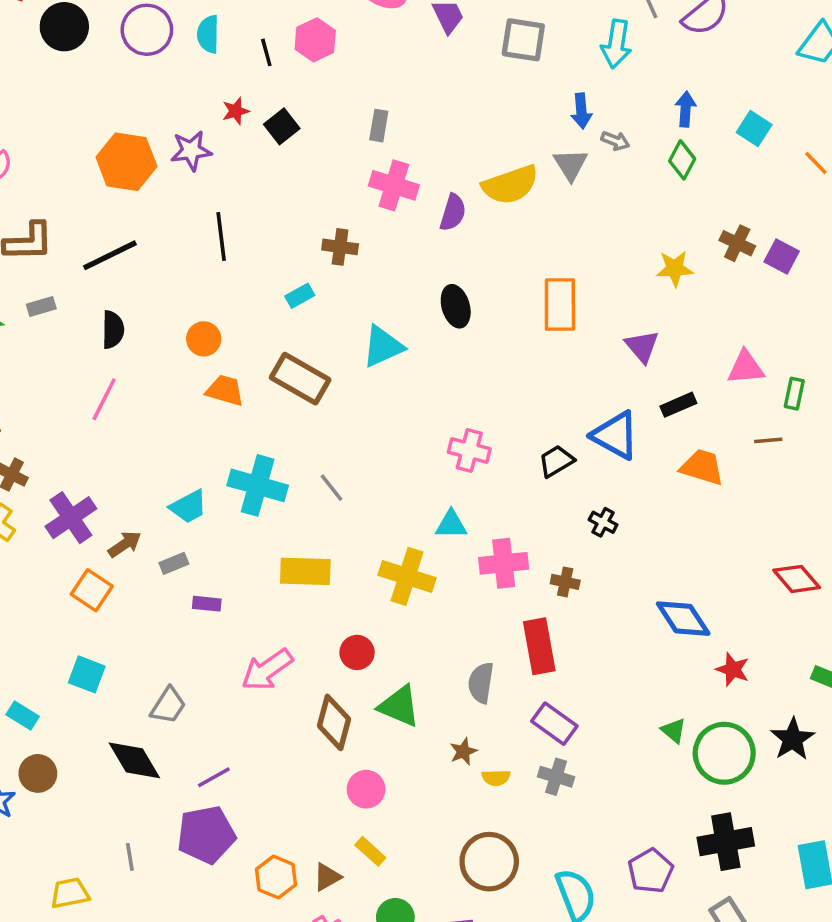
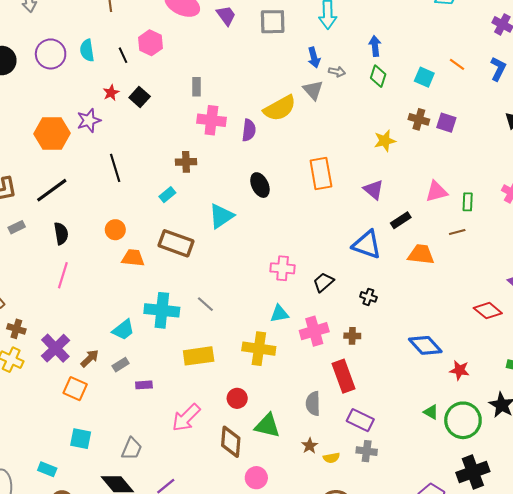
cyan square: (754, 128) -> (424, 77), moved
black trapezoid: (556, 461) -> (323, 282), moved

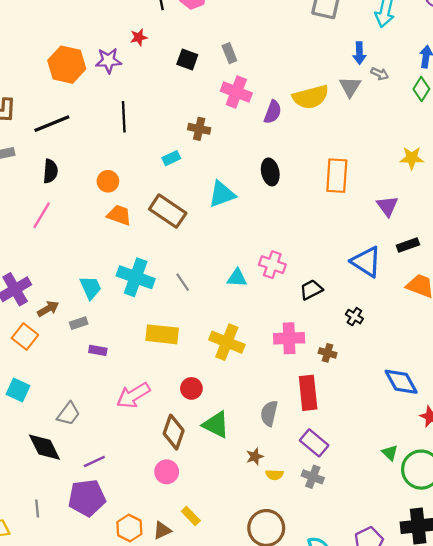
gray rectangle: (196, 87) -> (229, 53), turned -36
black square: (140, 97) -> (187, 59), moved, turned -36
cyan triangle: (279, 314) -> (237, 278), moved
cyan trapezoid: (123, 330) -> (91, 288), turned -90
pink circle: (256, 478) -> (167, 472), moved

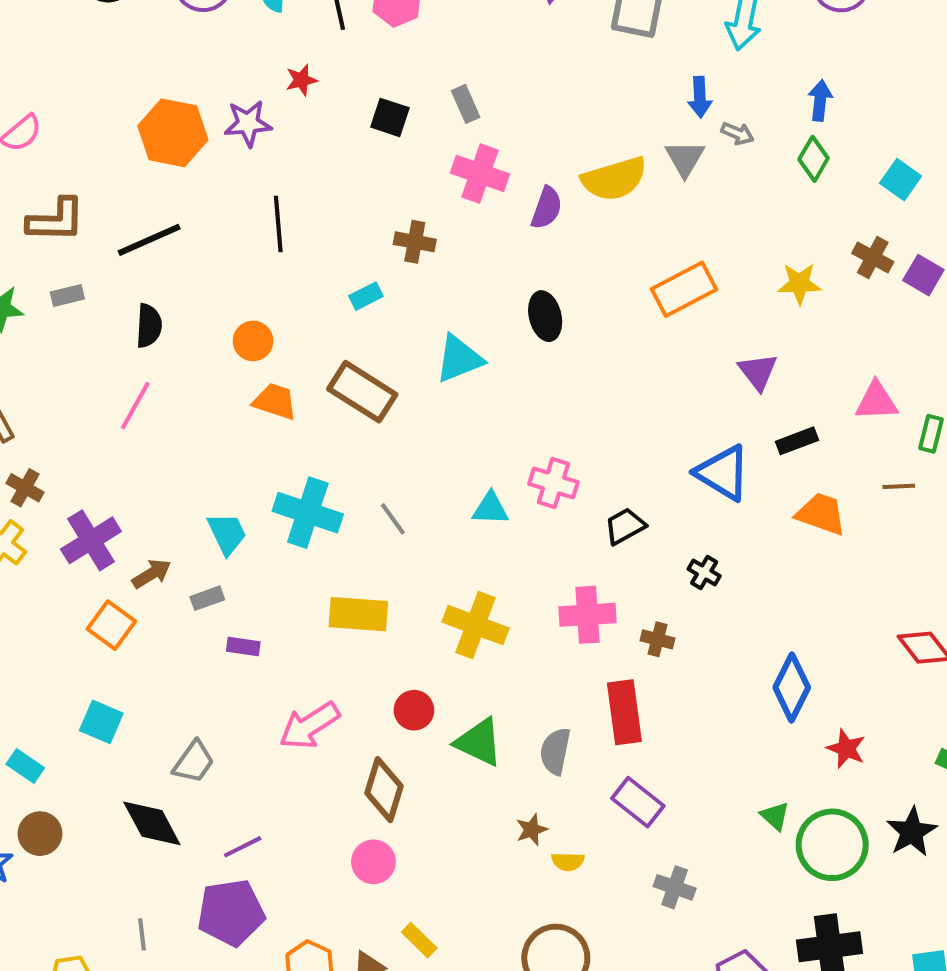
orange rectangle: (337, 176) -> (684, 289), moved, turned 60
blue diamond: (401, 382) -> (792, 688), turned 57
green triangle: (216, 425) -> (479, 742), moved
gray cross: (313, 477) -> (675, 887), moved

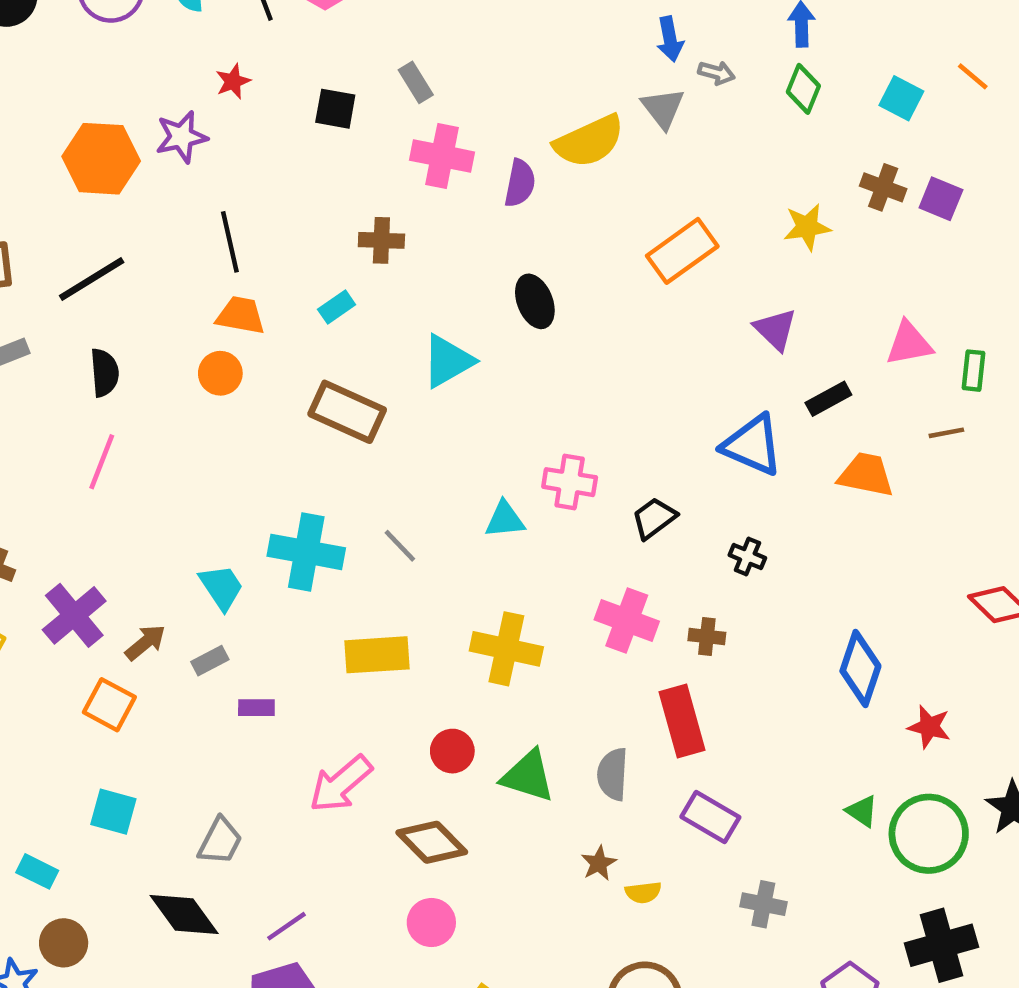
orange trapezoid: (275, 401) -> (241, 315), moved
pink cross: (587, 615) -> (627, 620), turned 32
brown diamond: (384, 790) -> (432, 842), turned -54

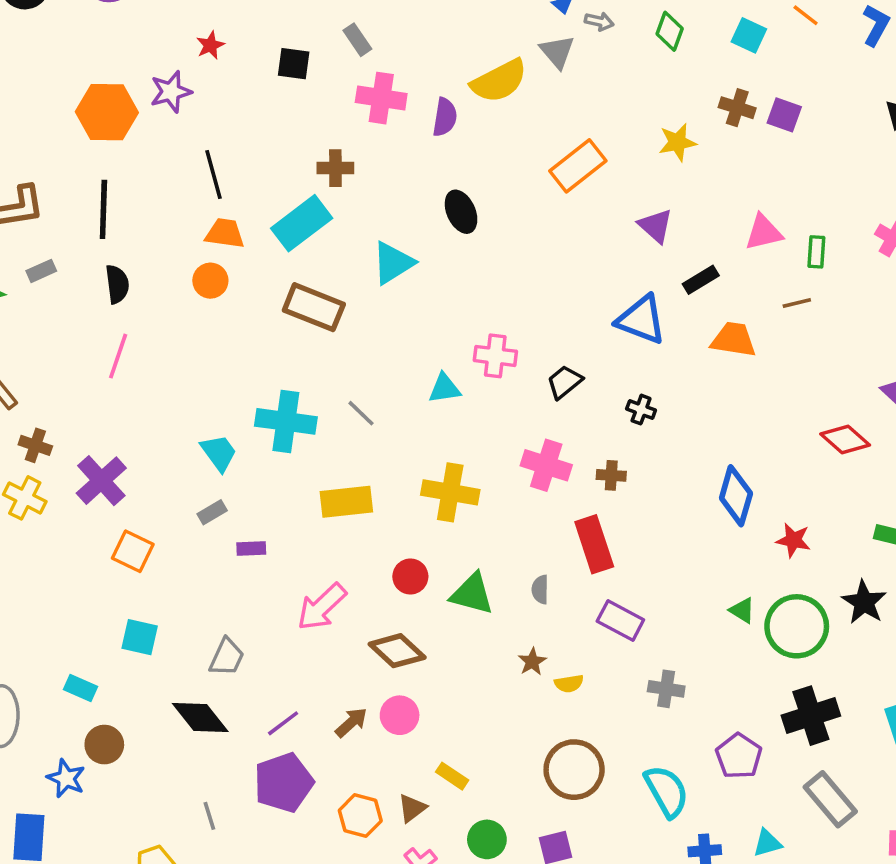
black line: (92, 279) -> (103, 209), turned -54
cyan rectangle: (337, 307) -> (302, 223), size x2.0
brown arrow: (145, 642) -> (351, 722), moved
gray semicircle: (613, 774) -> (540, 589), size x0.7

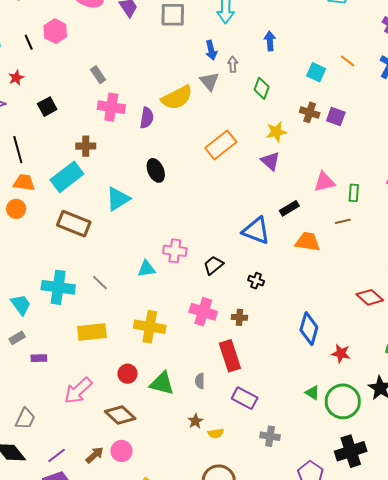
gray arrow: (599, 21) -> (233, 64), turned -105
green diamond: (670, 31) -> (262, 88), moved
black square: (294, 64) -> (47, 107), moved, turned -36
purple triangle: (656, 226) -> (270, 161), moved

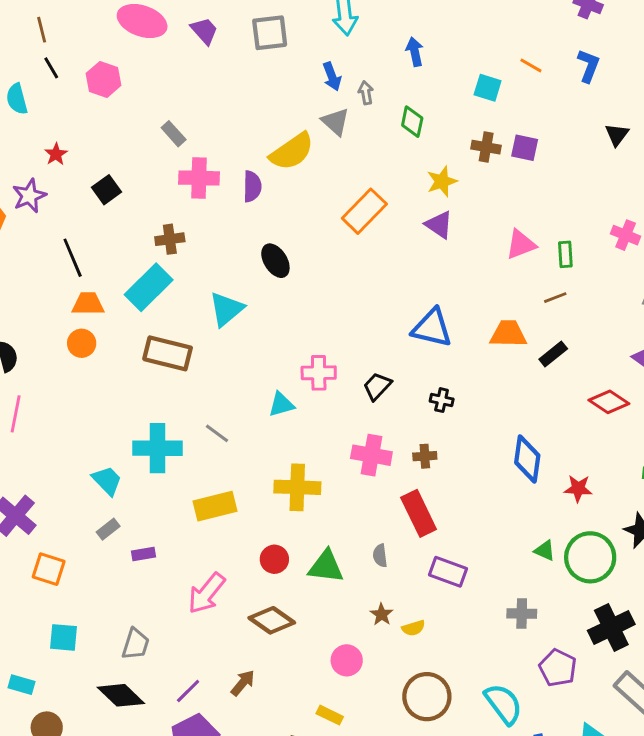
black line: (29, 42) -> (51, 68), moved
black rectangle: (289, 208) -> (553, 354), moved
gray cross: (270, 436) -> (522, 614), moved
pink circle: (121, 451) -> (347, 660), moved

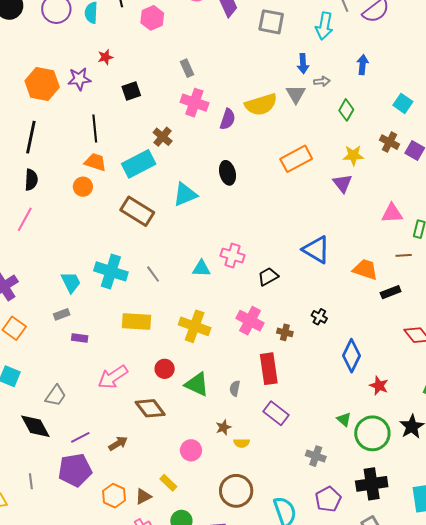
gray arrow: (366, 93) -> (322, 81), turned 77
brown cross: (170, 239) -> (163, 137), turned 30
black cross: (442, 400) -> (319, 317), moved

